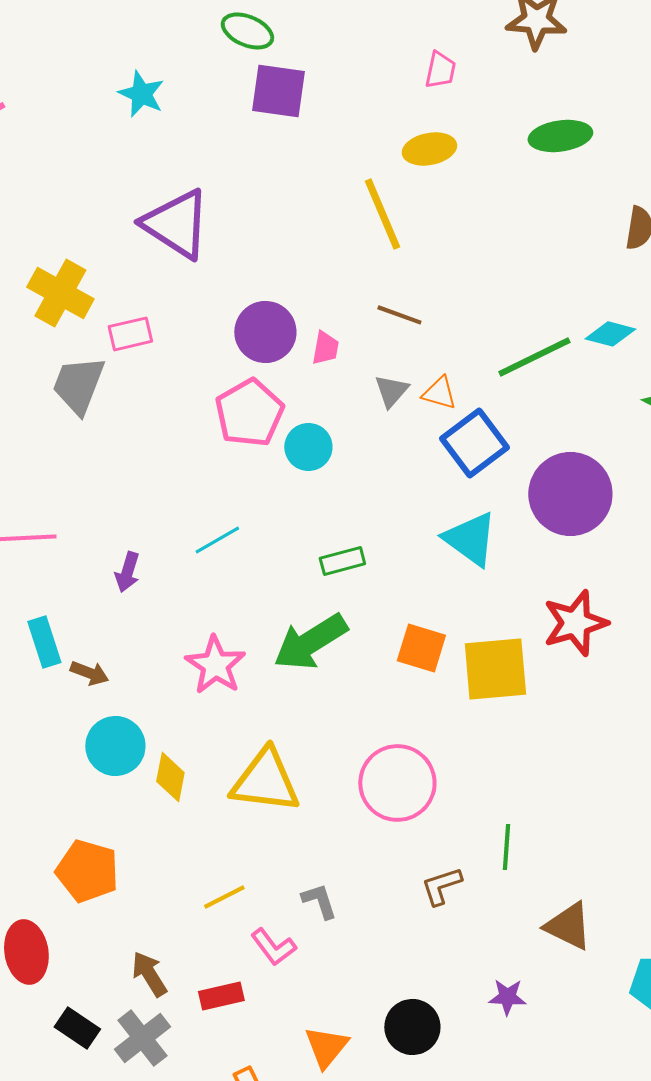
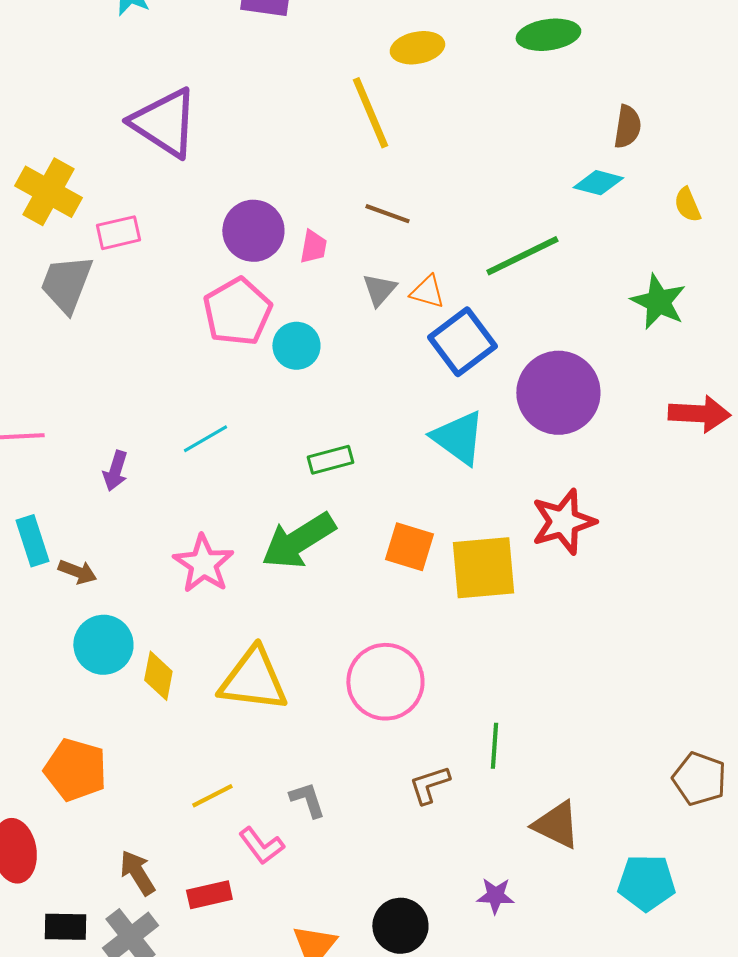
cyan diamond: (610, 334) -> (598, 183), moved
black rectangle: (77, 1028) -> (65, 927), turned -33

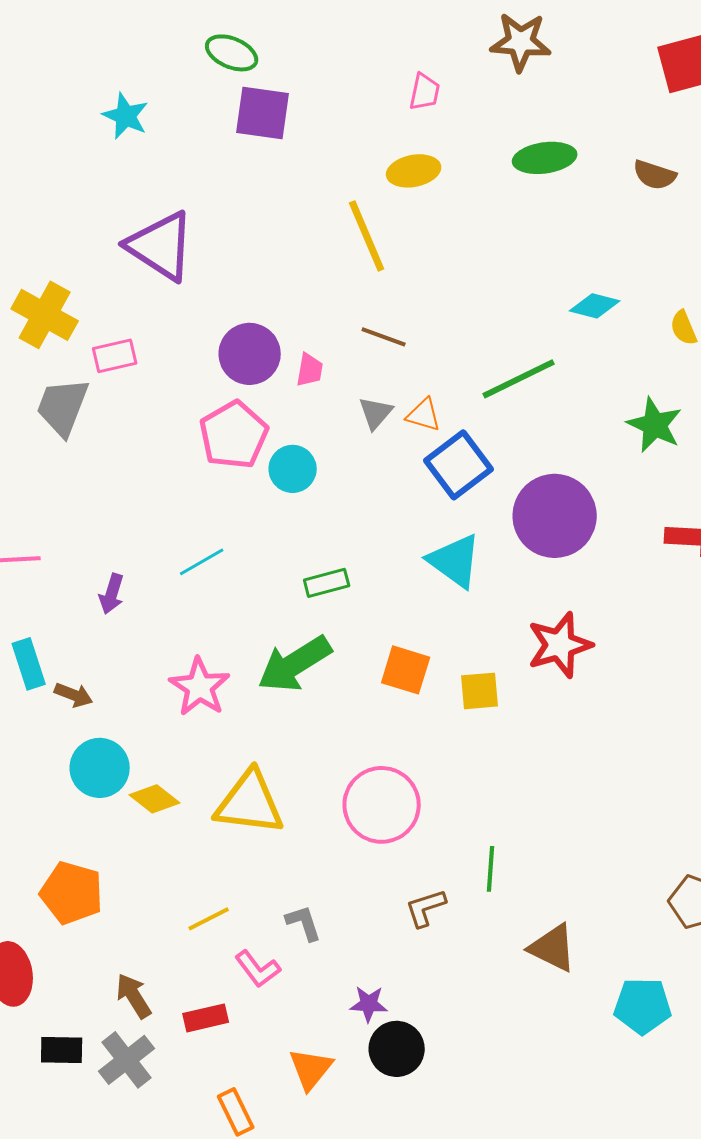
brown semicircle: (627, 127) -> (655, 175), moved, turned 99
yellow square: (483, 568) -> (480, 691), size x0.6
yellow diamond: (158, 676) -> (155, 799), turned -63
purple star: (495, 896) -> (369, 1004), moved

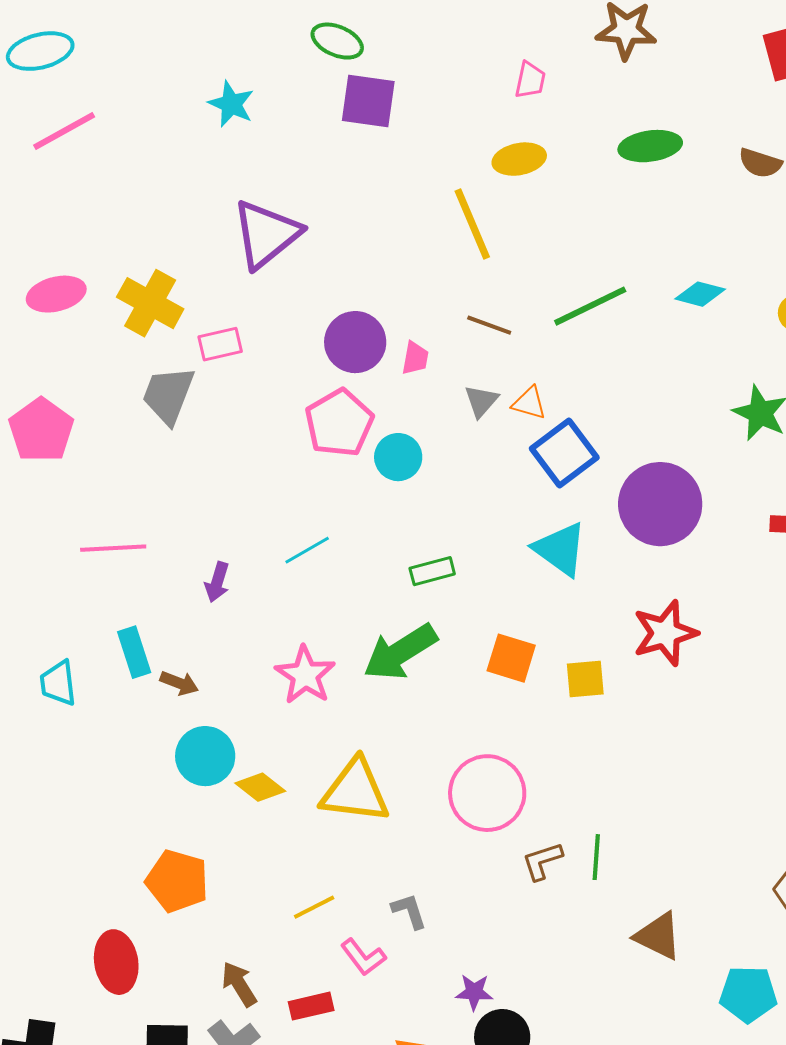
purple triangle: (161, 246) -> (266, 234), turned 48
green line: (519, 379) -> (590, 306), moved
brown L-shape: (426, 908) -> (542, 861), moved

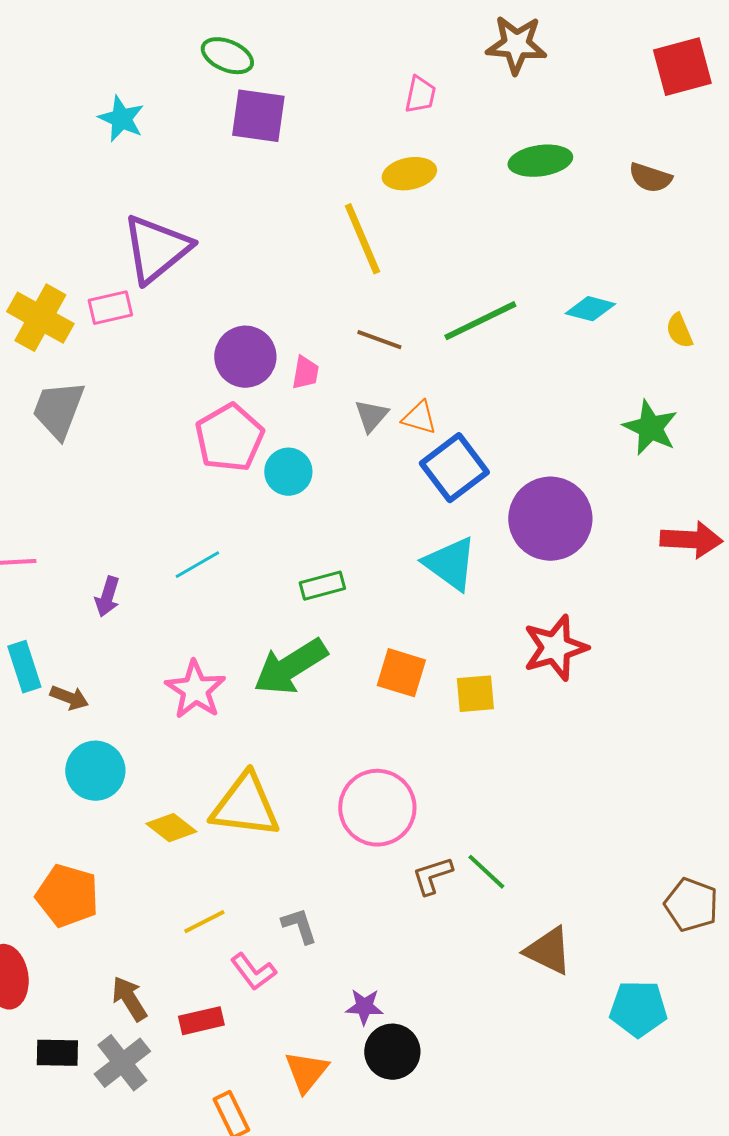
pink rectangle: (220, 344) -> (110, 308), moved
yellow diamond: (260, 787) -> (171, 828), moved
green line: (596, 857) -> (486, 872), turned -51

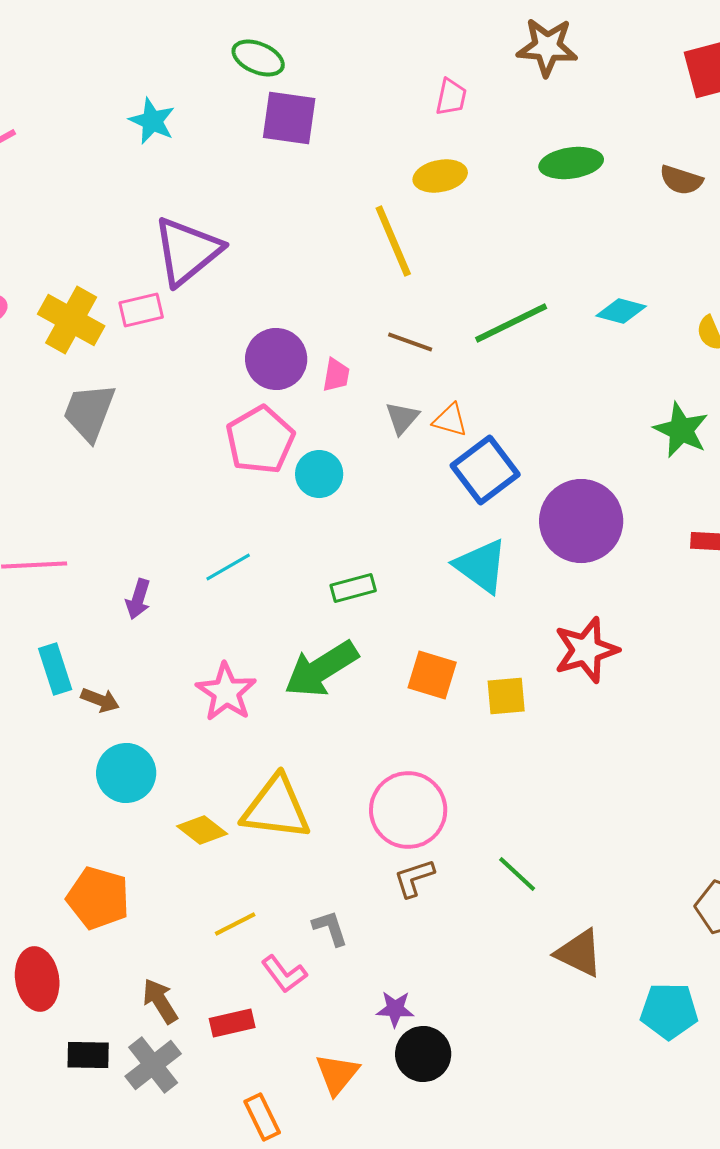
brown L-shape: (432, 876) -> (414, 878), moved

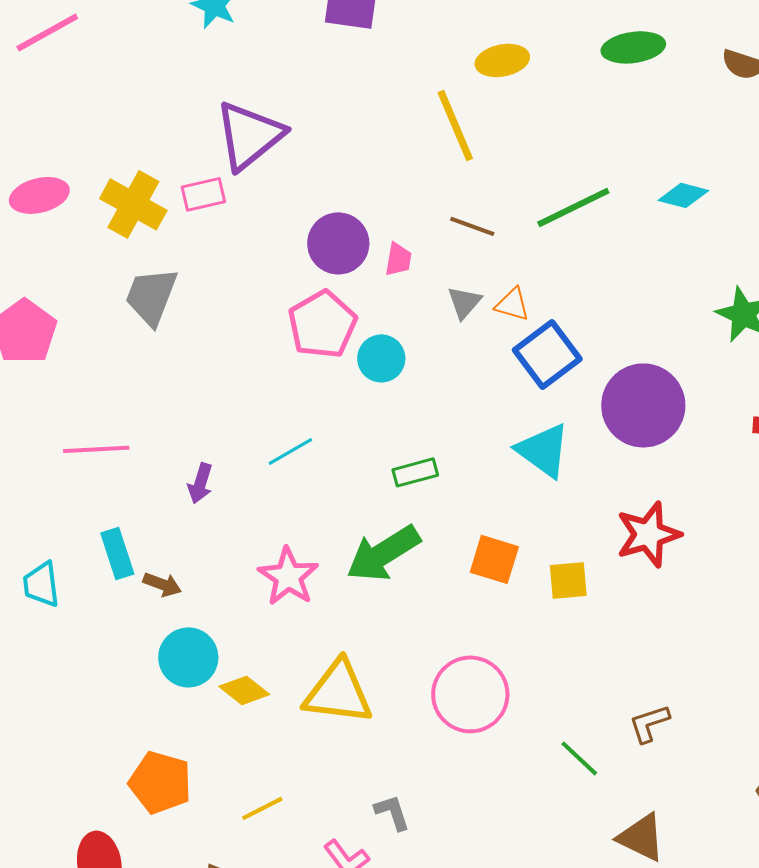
yellow diamond: (202, 830) -> (244, 690), moved
brown L-shape: (414, 878) -> (649, 723), moved
yellow line: (235, 924) -> (262, 808), moved

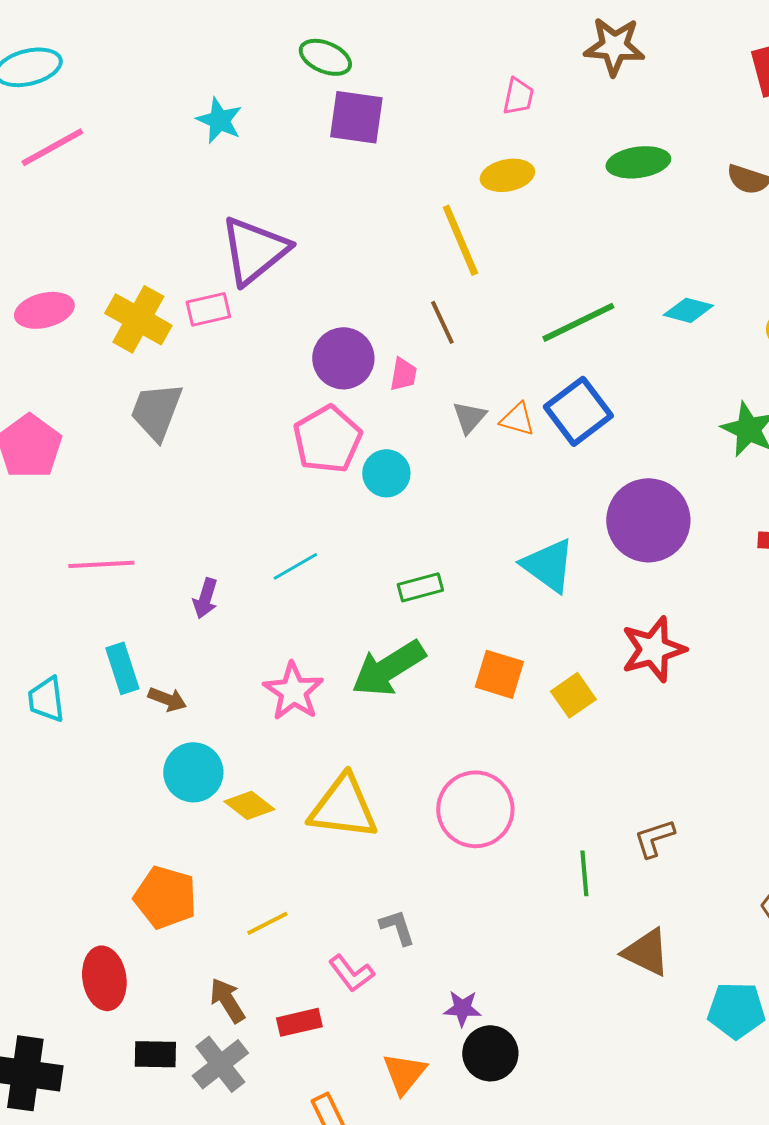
brown line: (472, 226) -> (442, 322), moved, turned 45
blue square: (547, 354) -> (578, 411), moved
yellow square: (568, 580) -> (573, 695), turned -30
green line: (579, 758) -> (584, 873), turned 42

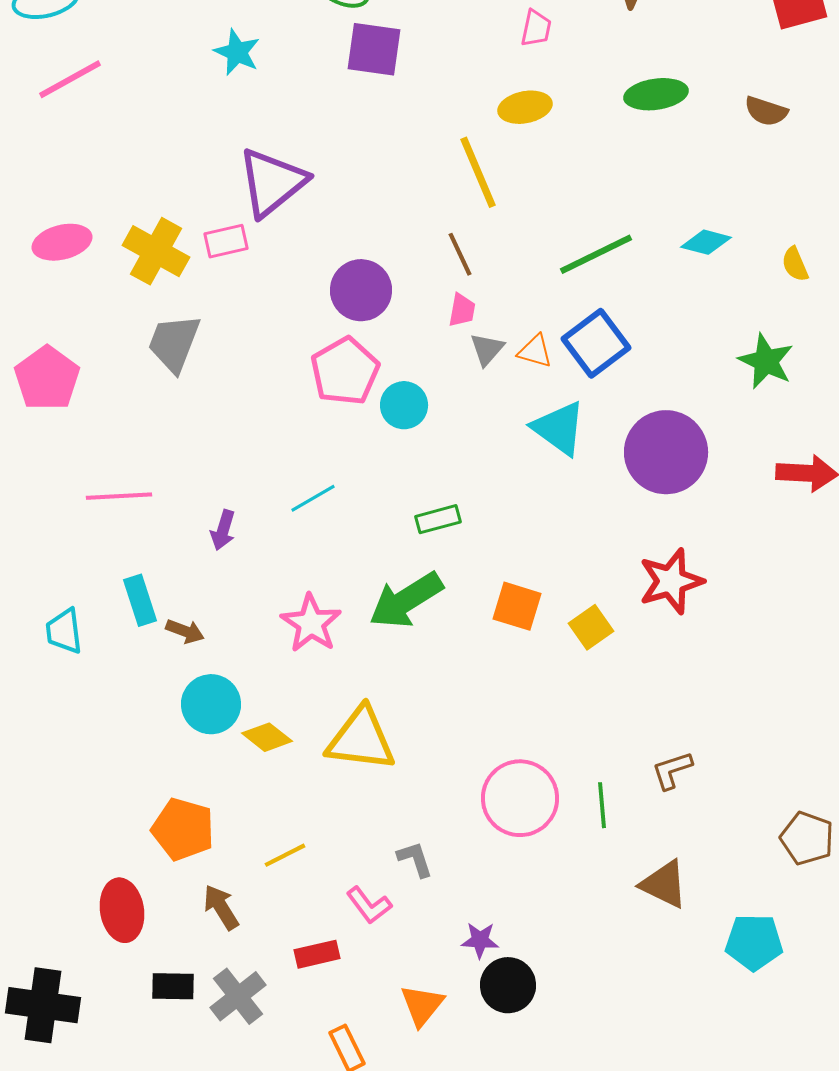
pink trapezoid: (403, 374) -> (462, 310), moved
cyan triangle: (548, 565) -> (559, 428), moved
pink circle: (475, 809) -> (520, 798), moved
brown arrow: (227, 1000) -> (221, 907), moved

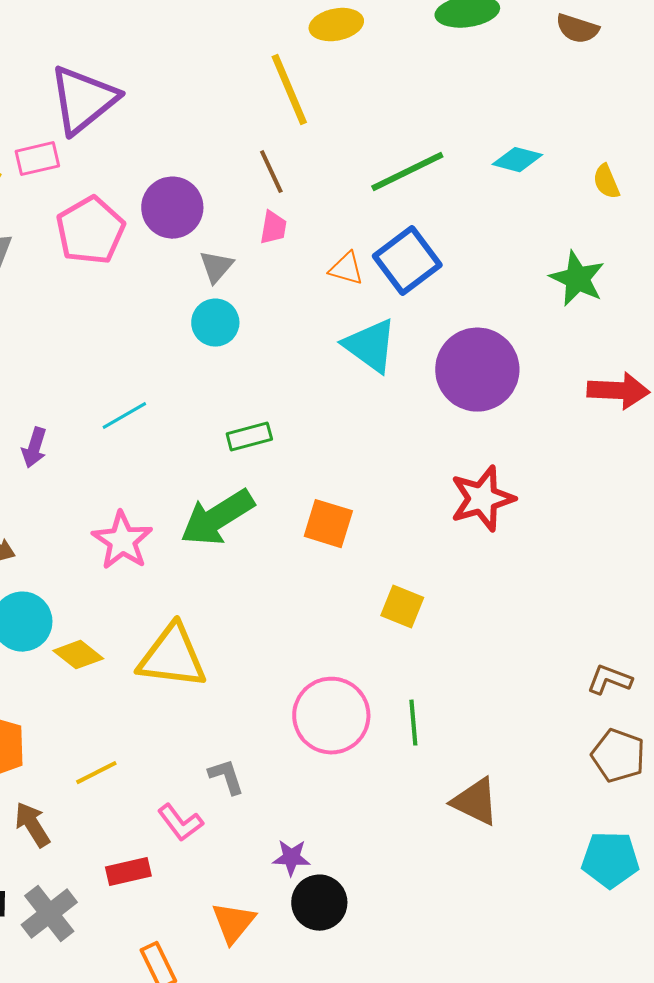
gray triangle: (487, 349) -> (216, 267), moved
pink pentagon: (345, 371) -> (90, 231), moved
yellow square: (591, 627) -> (402, 607), moved, turned -33
brown L-shape: (672, 770) -> (609, 680), moved, turned 39
cyan pentagon: (754, 942) -> (610, 860), moved

